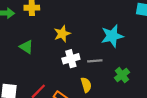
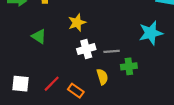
cyan star: (112, 36) -> (151, 33), moved
green cross: (122, 75) -> (129, 66), moved, turned 32

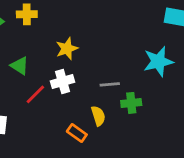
white cross: (86, 49) -> (63, 82), moved
red line: (52, 84) -> (35, 94), moved
orange rectangle: (76, 91) -> (77, 133), moved

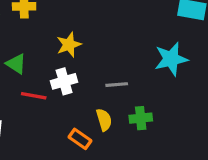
red line: (35, 94) -> (34, 96), turned 55
green cross: (131, 103) -> (141, 118), moved

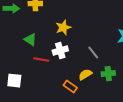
gray line: (117, 85) -> (93, 53), turned 56
yellow semicircle: (104, 120) -> (85, 75), turned -104

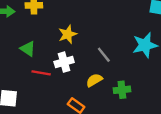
gray line: (93, 53) -> (104, 55), moved
yellow semicircle: (85, 75) -> (94, 80), moved

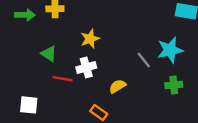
gray line: (104, 55) -> (144, 60), moved
green cross: (122, 90) -> (174, 85), moved

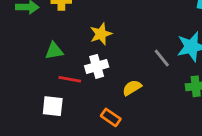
green triangle: (49, 54) -> (54, 51), turned -42
white square: (29, 105) -> (53, 106), moved

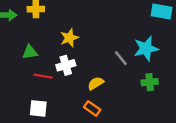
white square: (53, 106) -> (38, 108), moved
orange rectangle: (111, 117) -> (92, 108), moved

